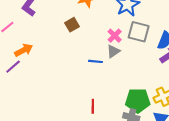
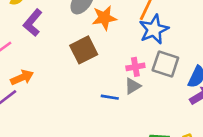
brown square: (72, 25) -> (84, 50), size x1.5
pink cross: (115, 36) -> (135, 67), turned 32

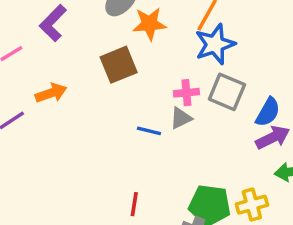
orange arrow: (22, 78) -> (51, 93), moved

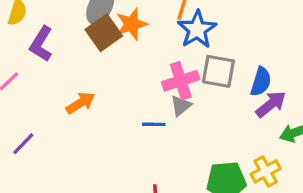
brown square: (119, 65) -> (104, 33), moved
orange arrow: (51, 93) -> (80, 103), moved
pink cross: (186, 93) -> (181, 81), size x1.5

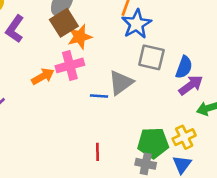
orange star: (132, 24) -> (80, 37), moved
pink cross: (181, 81) -> (70, 65), moved
gray triangle: (181, 106) -> (121, 83), size x1.5

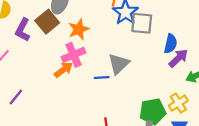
brown square: (64, 23) -> (47, 22), moved
gray square: (151, 57) -> (142, 23), moved
orange arrow: (43, 76) -> (63, 70), moved

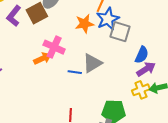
orange star: (79, 29) -> (84, 24), moved
pink cross: (74, 55) -> (54, 47), turned 35
yellow cross: (178, 103) -> (141, 90), moved

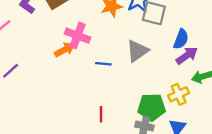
gray triangle: (92, 63) -> (137, 51), moved
yellow cross: (141, 90) -> (179, 94), moved

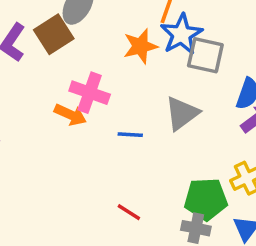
orange arrow: (65, 50) -> (70, 115), turned 54
red line: (101, 114) -> (129, 212), turned -56

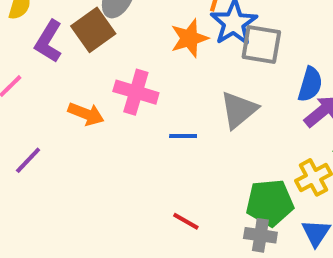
orange arrow: (70, 115) -> (86, 114), moved

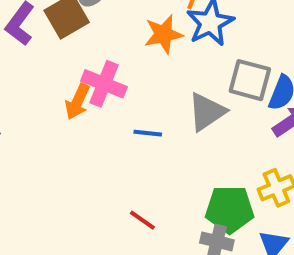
gray square: (261, 44) -> (250, 80), moved
orange arrow: (86, 114) -> (77, 102), moved, turned 88

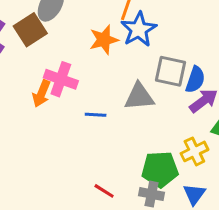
gray triangle: (207, 112) -> (139, 97), turned 32
red line: (142, 220) -> (104, 191), moved

